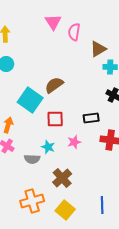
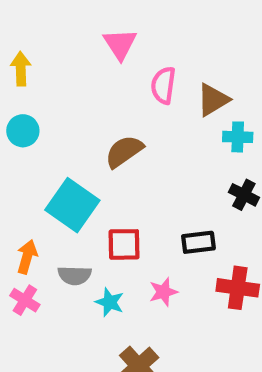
pink semicircle: (74, 32) -> (163, 85), moved
brown semicircle: (54, 85) -> (124, 151), moved
gray semicircle: (32, 159) -> (75, 275), moved

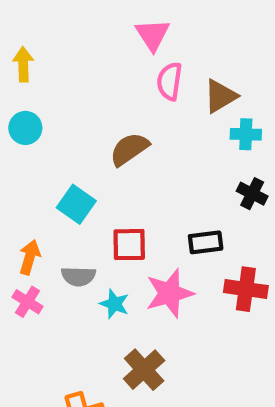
pink triangle: (120, 44) -> (153, 35), moved
cyan square: (72, 205) -> (76, 204), size x0.7
pink star: (163, 292) -> (170, 293), size x1.6

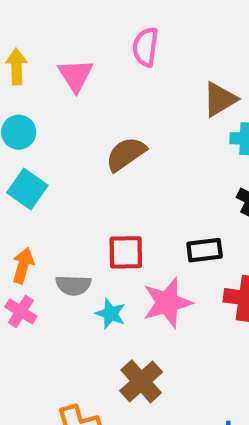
pink triangle: (153, 35) -> (76, 75), moved
pink semicircle: (170, 81) -> (146, 47), moved
cyan square: (76, 204) -> (27, 189), moved

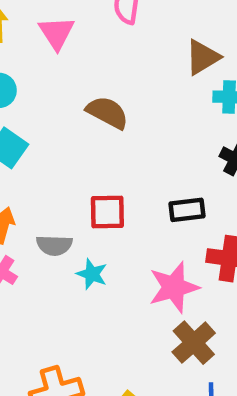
brown semicircle: (126, 154) -> (107, 113), turned 63
pink star: (167, 303) -> (174, 287), moved
brown cross: (141, 381) -> (194, 343), moved

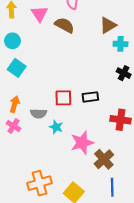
brown semicircle: (107, 113) -> (64, 25), moved
black rectangle: (187, 210) -> (90, 97), moved
pink star: (174, 287) -> (82, 143), moved

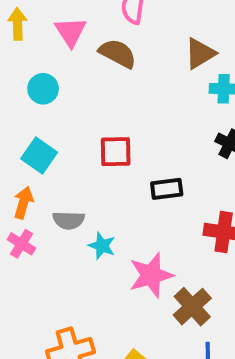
cyan circle: (12, 41) -> (43, 89), moved
cyan square: (17, 68) -> (39, 155), moved
red square: (63, 98) -> (116, 152), moved

